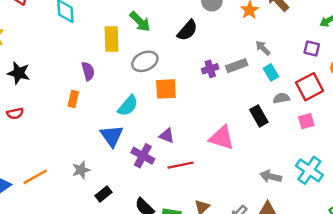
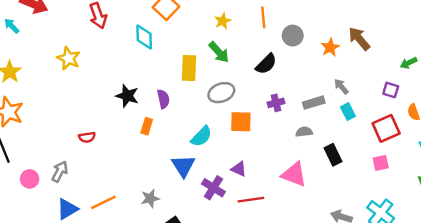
purple cross: (210, 69) -> (276, 103), moved
black star: (19, 73) -> (127, 96), moved
gray semicircle: (281, 98) -> (304, 132), moved

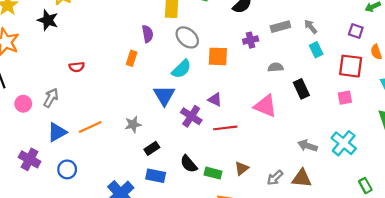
gray ellipse: (221, 93) -> (187, 37), moved, turned 60
black star: (127, 96) -> (48, 20), moved
gray rectangle: (314, 103) -> (280, 27), moved
red square: (386, 128) -> (351, 66), turned 30

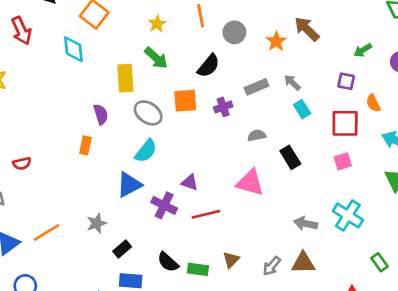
orange square: (218, 56) -> (185, 101), moved
blue triangle: (164, 95) -> (129, 185), turned 40

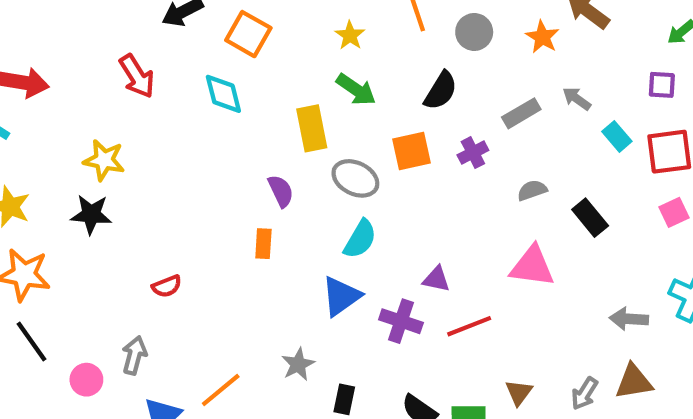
cyan rectangle: (302, 109) -> (617, 136), moved
black rectangle: (122, 249) -> (344, 399), turned -30

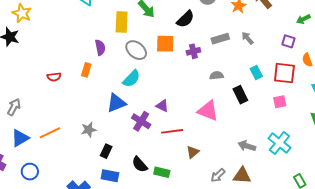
cyan rectangle: (617, 136) -> (256, 72), moved
red semicircle: (167, 286) -> (54, 77), moved
brown triangle: (519, 392) -> (193, 152), moved

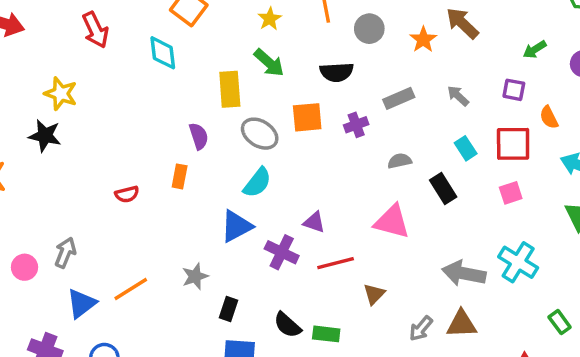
black semicircle: (185, 19) -> (337, 72), turned 48
gray arrow: (248, 38) -> (458, 96), moved
gray arrow: (247, 146) -> (464, 273), size x1.4

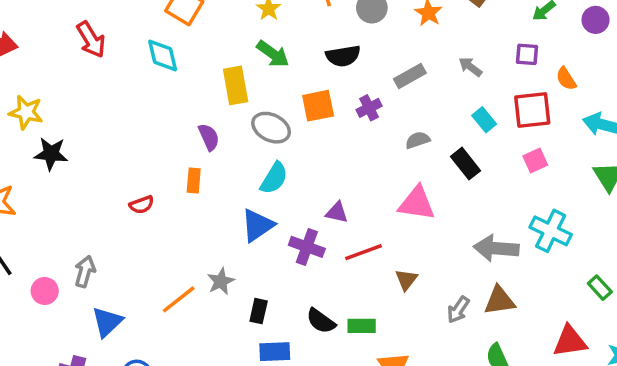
yellow star: (61, 94) -> (26, 112), moved
orange line: (131, 289) -> (179, 299), moved

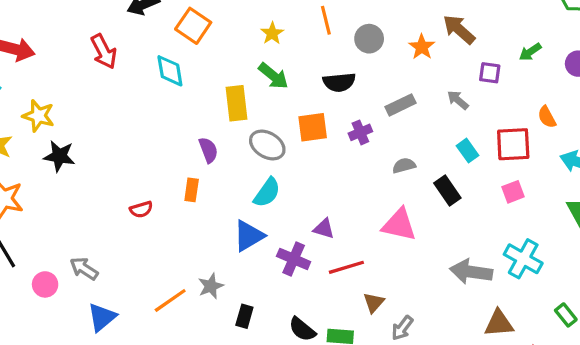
purple square: (527, 54) -> (490, 73), moved
gray arrow: (85, 271) -> (84, 269), turned -76
brown triangle: (406, 280) -> (374, 303), moved
brown triangle: (499, 301) -> (499, 323), moved
gray arrow: (458, 310) -> (402, 328), moved

